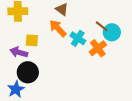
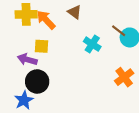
orange arrow: (58, 28) -> (46, 20), moved
orange cross: (98, 48) -> (124, 77), moved

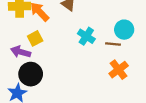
brown line: (119, 31) -> (113, 44), moved, turned -32
yellow square: (42, 46) -> (35, 38), turned -32

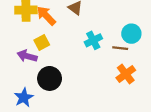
cyan cross: (86, 36) -> (93, 40), turned 30
black circle: (31, 74) -> (50, 78), moved

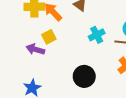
black circle: (50, 78) -> (84, 76), moved

